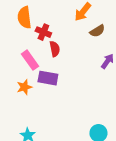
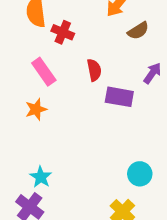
red semicircle: (55, 49) -> (94, 70), moved
purple rectangle: (48, 78) -> (119, 97), moved

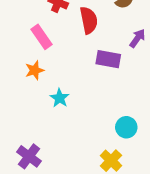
red semicircle: (94, 70) -> (89, 20), moved, size x1.4
cyan star: (41, 177) -> (60, 98), moved

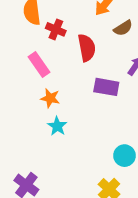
orange star: (35, 70) -> (50, 98), moved, turned 30

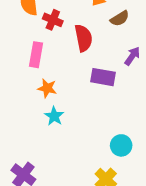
pink rectangle: (39, 64) -> (36, 55), turned 45

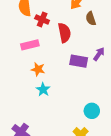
brown semicircle: (120, 18) -> (91, 19), turned 104
pink rectangle: (36, 55) -> (30, 45), turned 66
purple arrow: (132, 56) -> (99, 54), moved

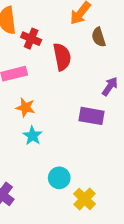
purple rectangle: (79, 61) -> (92, 116), moved
cyan circle: (92, 111) -> (59, 178), moved

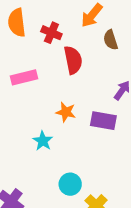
red cross: (31, 39) -> (51, 33), moved
orange star: (25, 107) -> (66, 112), moved

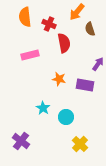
cyan star: (43, 141) -> (43, 108), moved
cyan circle: (70, 184) -> (66, 117), moved

